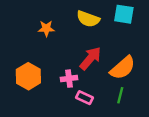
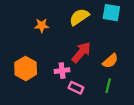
yellow semicircle: (88, 19) -> (79, 17), turned 126
orange semicircle: (123, 68) -> (110, 61), size x0.7

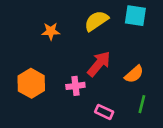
green line: (108, 86) -> (142, 104), moved
pink rectangle: (76, 88) -> (104, 112), moved

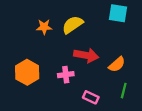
yellow semicircle: (96, 21) -> (73, 25), moved
red arrow: (99, 64) -> (86, 55), turned 60

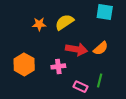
orange semicircle: (117, 64) -> (101, 48), moved
green line: (124, 91) -> (100, 81), moved

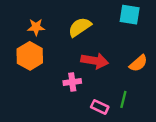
orange star: (39, 24) -> (36, 27), moved
orange semicircle: (101, 48) -> (138, 63), moved
orange hexagon: (24, 64) -> (30, 56), moved

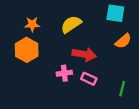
orange semicircle: (138, 63) -> (123, 41), moved
green line: (123, 99) -> (122, 89), moved
pink rectangle: (100, 107) -> (89, 79), moved

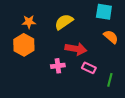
orange semicircle: (123, 41) -> (111, 37), turned -98
pink rectangle: (89, 79) -> (89, 68), moved

